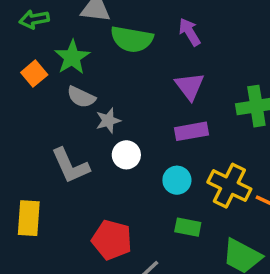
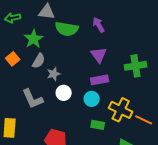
orange square: (34, 74) -> (13, 59), moved
gray semicircle: (81, 97) -> (39, 61), turned -84
cyan circle: (177, 180) -> (92, 99), moved
green rectangle: (188, 227) -> (98, 125), moved

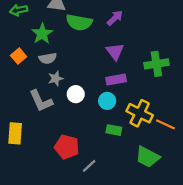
purple arrow: (99, 25) -> (115, 18), turned 77
gray semicircle: (39, 61) -> (48, 58), turned 49
gray star: (54, 74) -> (56, 78), moved

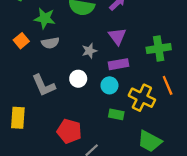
green star: (42, 34) -> (45, 18), turned -30
gray star: (56, 78) -> (89, 51), moved
orange line: (165, 124) -> (168, 85), moved, turned 42

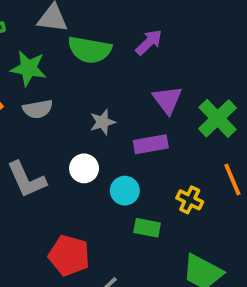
purple triangle: (117, 36) -> (167, 100), moved
green cross: (159, 49) -> (217, 118), turned -35
cyan circle: (109, 85) -> (125, 191), moved
yellow cross: (142, 98) -> (190, 200), size x0.6

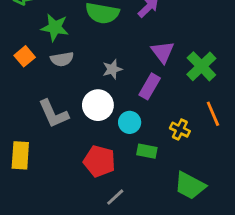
purple rectangle: (151, 144) -> (150, 86), turned -50
white circle: (84, 168) -> (98, 105), size x1.4
red pentagon: (69, 256) -> (99, 161), moved

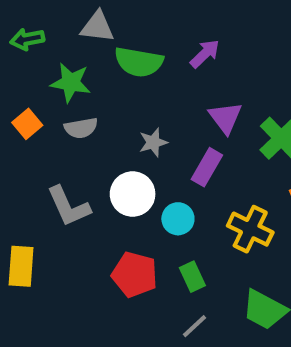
yellow cross: (180, 130) -> (250, 229), size x1.5
green rectangle: (147, 151) -> (192, 277), moved, turned 54
gray line: (115, 197) -> (194, 326), moved

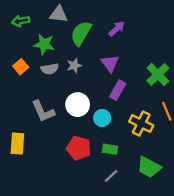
green semicircle: (139, 62) -> (81, 33), turned 110
purple triangle: (225, 118) -> (110, 63), moved
gray star: (153, 142) -> (74, 66), moved
green rectangle: (192, 277) -> (110, 149), turned -56

